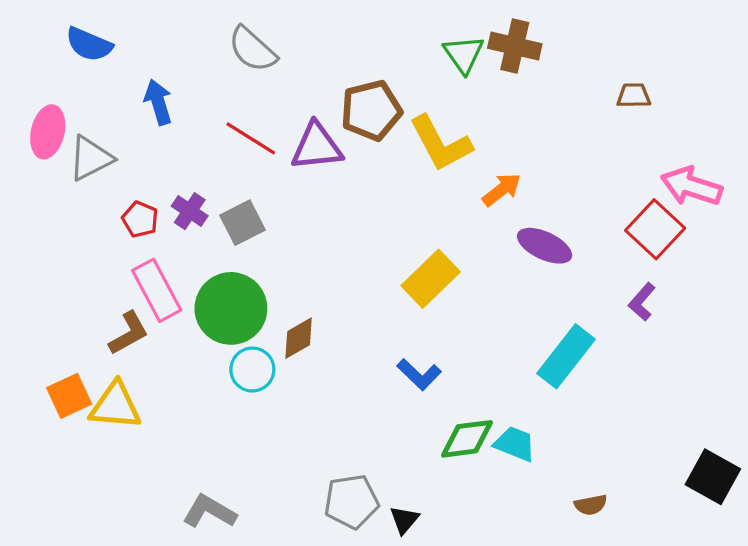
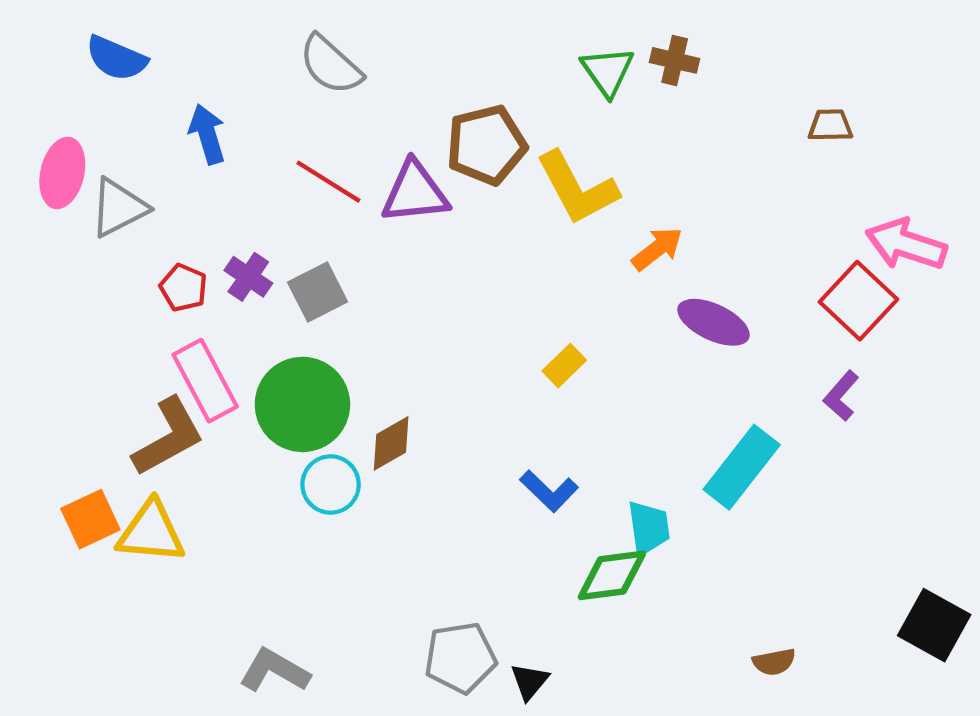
brown cross: (515, 46) -> (675, 60), size x0.7
yellow rectangle: (431, 279) -> (564, 366), size x0.6
brown L-shape: (129, 333) -> (168, 437), size x1.4
cyan trapezoid: (515, 444) -> (649, 528), moved, turned 60

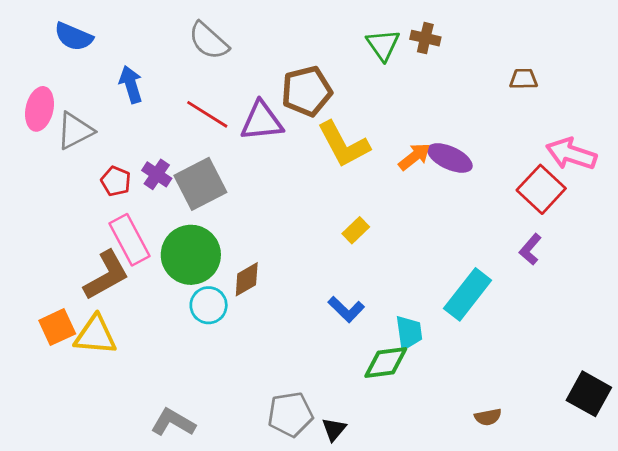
yellow L-shape: (577, 188) -> (344, 144), moved
gray square: (318, 292) -> (200, 184), size x1.4
purple ellipse: (714, 322) -> (450, 158), moved

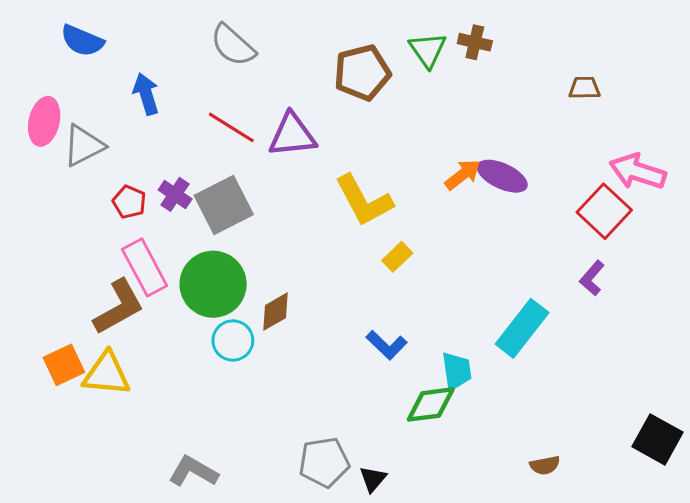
brown pentagon: (307, 91) -> (362, 73), moved
yellow L-shape: (344, 144) -> (364, 200), moved

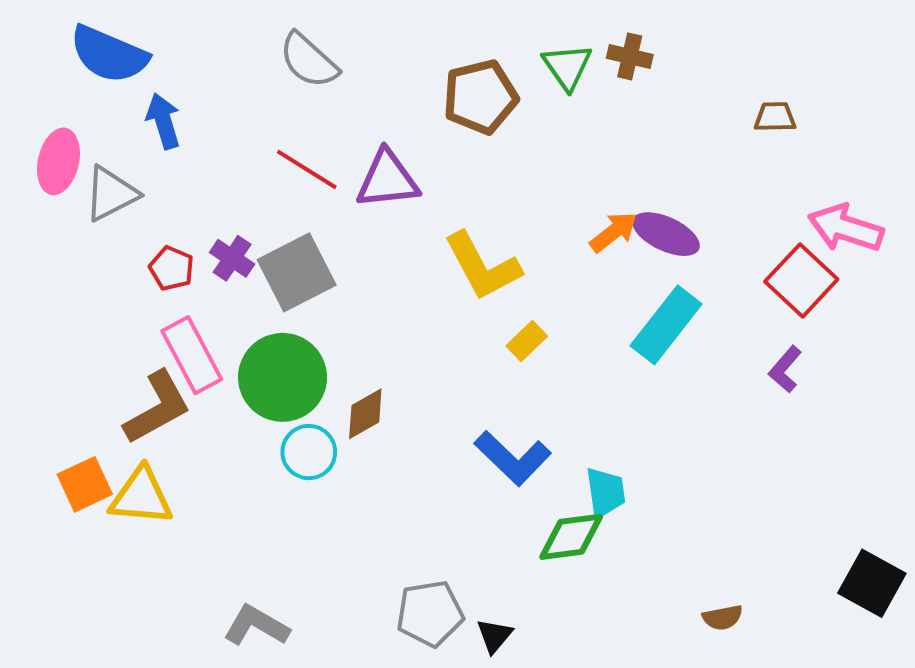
blue semicircle: (82, 41) -> (109, 54), size x1.4
blue arrow: (146, 94) -> (163, 121), moved
cyan rectangle: (522, 328) -> (666, 325), moved
blue L-shape: (387, 345) -> (513, 458), size x1.4

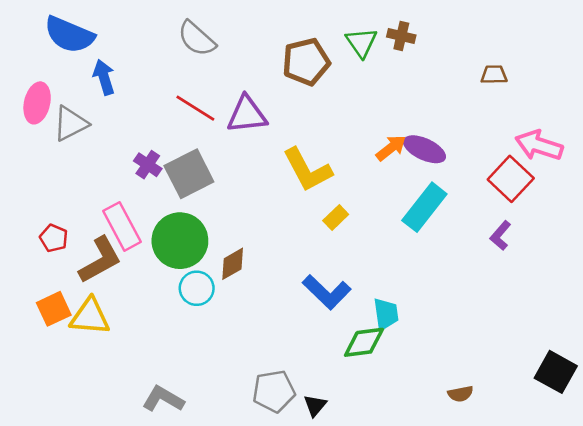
red pentagon: (171, 268) -> (54, 238), moved

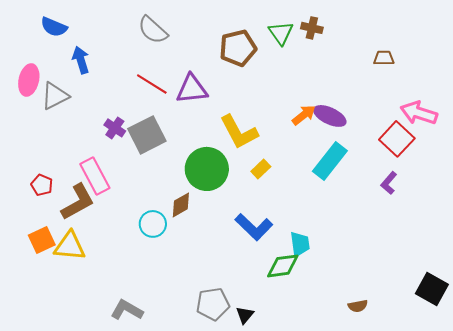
blue semicircle: (69, 35) -> (54, 27), size x0.7
green circle: (180, 241) -> (207, 169), moved

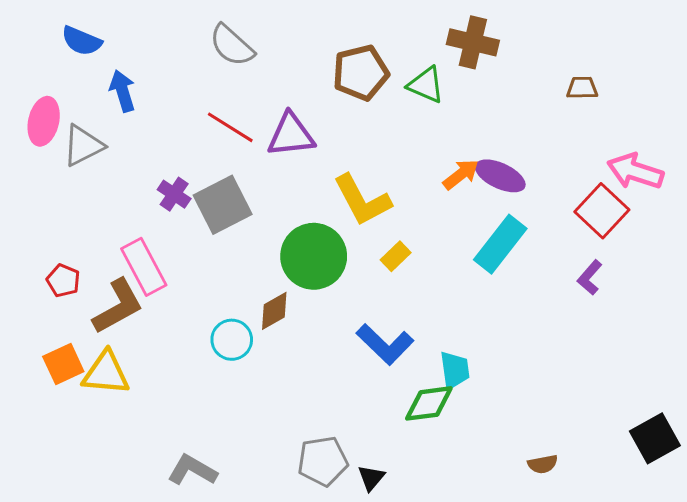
brown cross: (312, 28) -> (473, 42), size x1.5
green triangle: (281, 33) -> (426, 85), moved, turned -32
black square: (432, 289) -> (655, 438), turned 32

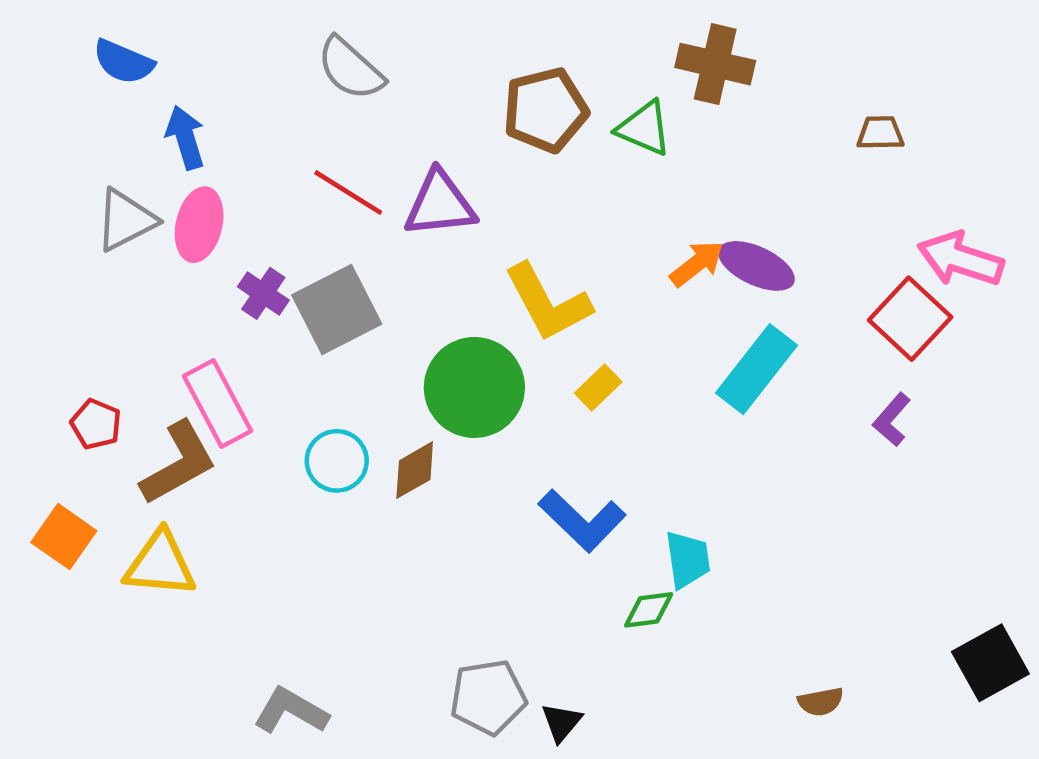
pink ellipse: (44, 121) -> (199, 225), moved
cyan circle: (232, 340) -> (337, 461), moved
orange square: (63, 364) -> (64, 537), moved, turned -30
green diamond: (429, 403) -> (649, 610), size x0.7

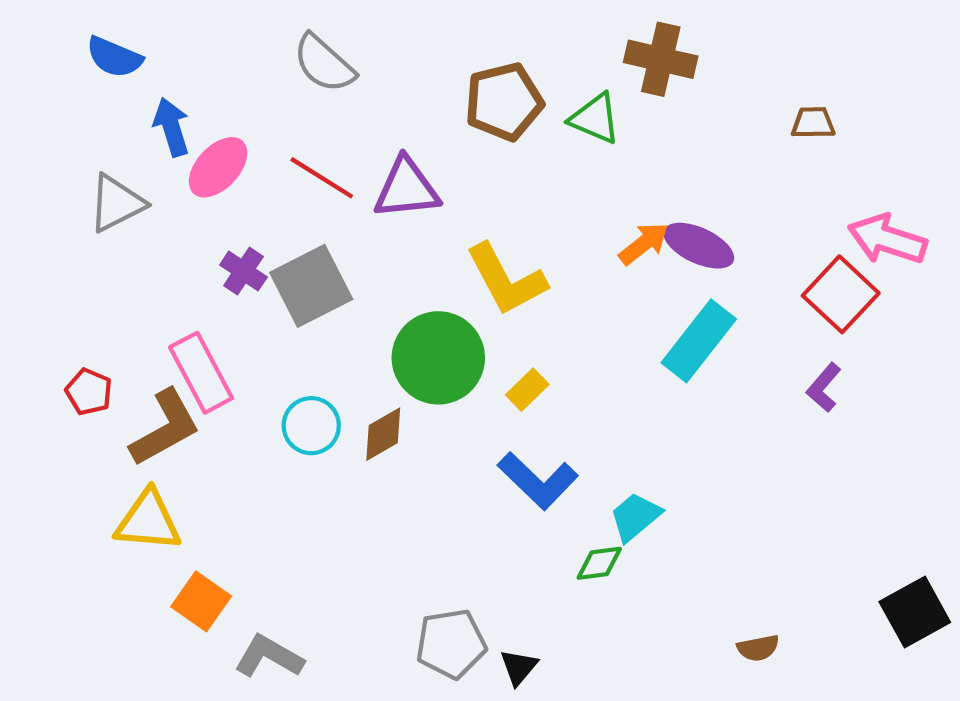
pink ellipse: (199, 225) -> (218, 167), moved, turned 30
yellow rectangle: (598, 387) -> (527, 390), moved
orange square: (64, 537) -> (201, 601), moved
cyan trapezoid: (688, 560) -> (635, 517), turned -122

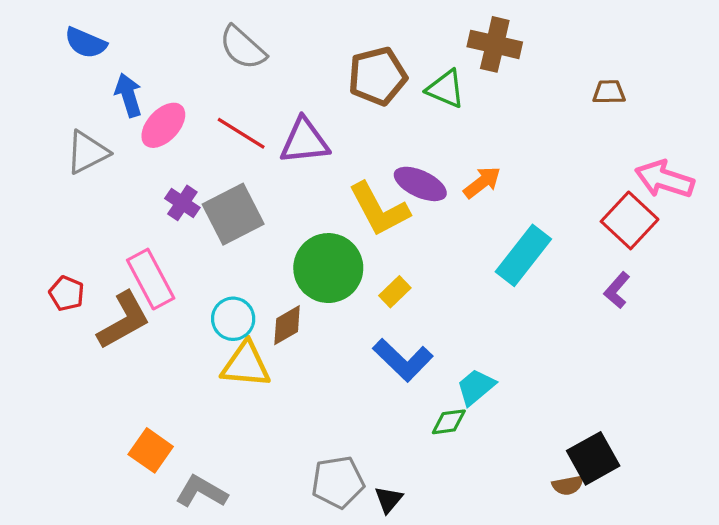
purple ellipse: (699, 246) -> (420, 184), moved
yellow triangle: (148, 521) -> (246, 365), moved
black square: (915, 612) -> (593, 458), moved

